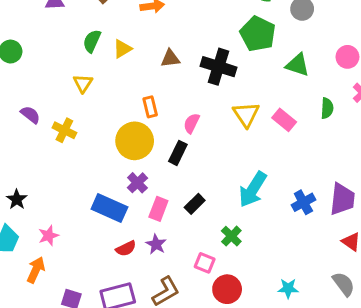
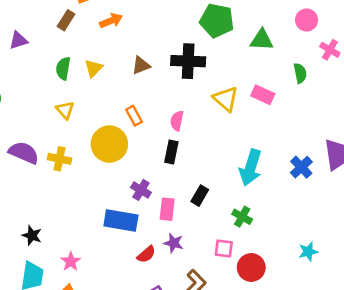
purple semicircle: (30, 115) -> (24, 153), size x1.5
yellow circle: (135, 141) -> (109, 144), moved

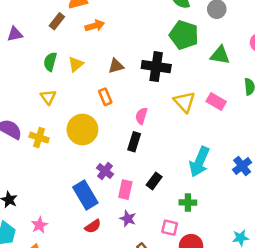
orange rectangle: (134, 116) -> (105, 97), moved
green cross: (242, 217) -> (188, 202), turned -35
blue rectangle: (121, 221) -> (85, 195), turned 44
red semicircle: (146, 254) -> (93, 226), moved

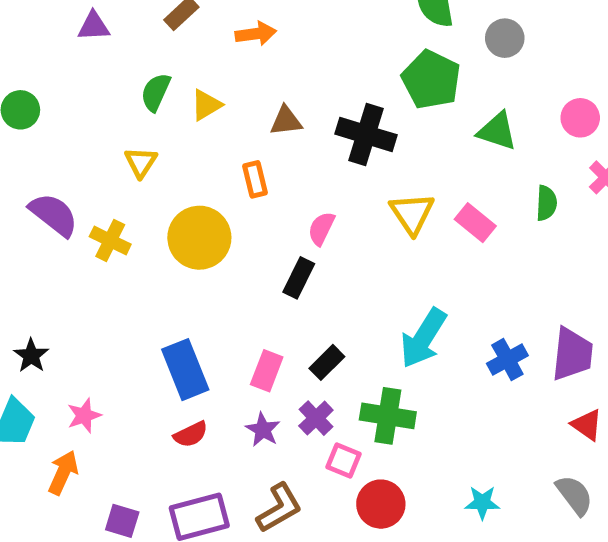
purple cross: (105, 171) -> (316, 418), moved
green cross: (188, 202) -> (388, 416), size x1.5

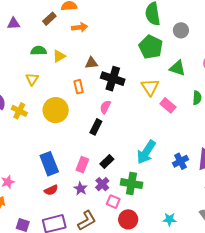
green semicircle: (156, 92) -> (39, 51), turned 63
black cross: (366, 134) -> (113, 79), moved
yellow triangle: (412, 213) -> (150, 87), moved

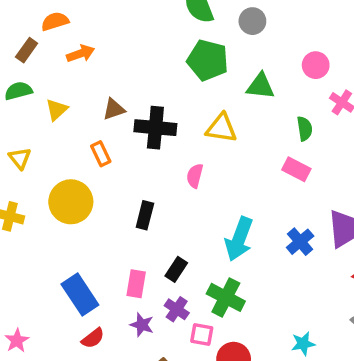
green semicircle: (39, 51) -> (18, 91), moved
yellow triangle: (150, 87) -> (221, 128), turned -36
pink rectangle: (168, 105) -> (296, 169), moved
pink semicircle: (105, 107) -> (195, 176), moved
green cross: (131, 184) -> (226, 297), turned 30

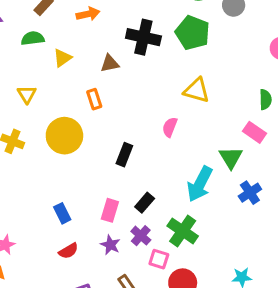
green triangle: (261, 86) -> (231, 158), moved, turned 45
black cross: (155, 128) -> (143, 37), moved
blue rectangle: (80, 294) -> (62, 213), size x0.6

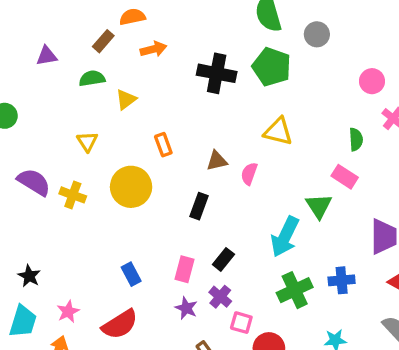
brown triangle: (110, 64) -> (217, 161), moved
blue cross: (250, 193) -> (342, 280), moved, turned 30
green cross: (183, 231) -> (295, 290), moved, turned 32
red semicircle: (68, 251) -> (120, 324), moved, size x1.6

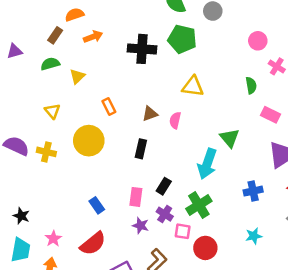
pink rectangle: (345, 177) -> (271, 115), moved
green cross: (295, 290) -> (199, 205), moved

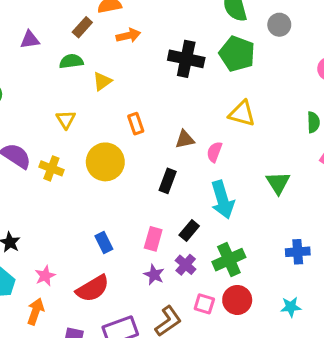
cyan arrow: (207, 164) -> (223, 200), moved, turned -44
pink square: (183, 231) -> (204, 304), moved
red circle: (205, 248) -> (237, 300), moved

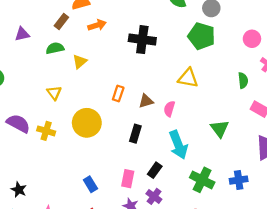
green pentagon: (237, 54) -> (202, 36), moved
orange rectangle: (136, 124) -> (118, 94), moved, turned 42
green cross: (229, 260) -> (202, 180), moved, turned -35

